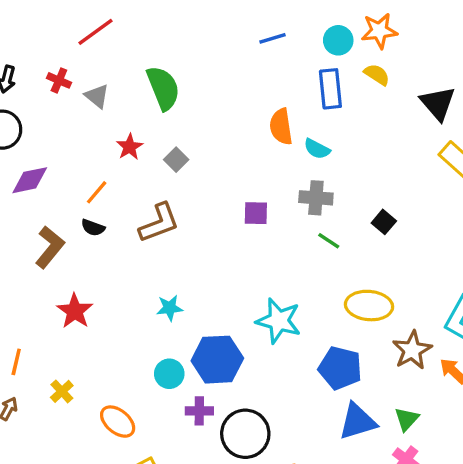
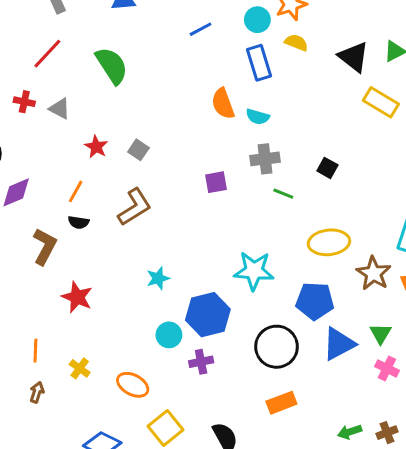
green semicircle: (163, 88) -> (112, 66), moved
black circle: (245, 434) -> (276, 347), moved

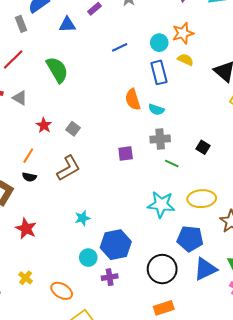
cyan star: (254, 271) -> (161, 205), moved

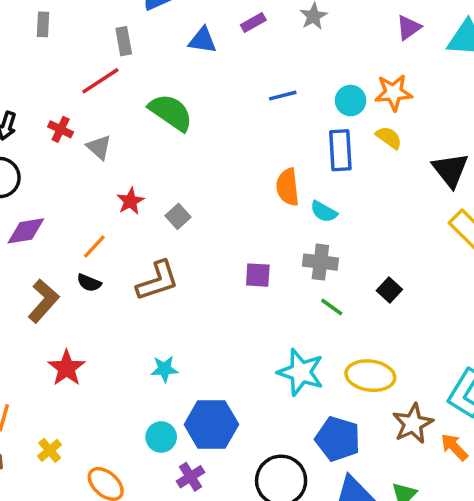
gray rectangle: (21, 24) -> (124, 41), moved
green semicircle: (57, 70) -> (171, 112), turned -36
purple cross: (110, 277) -> (190, 477), turned -35

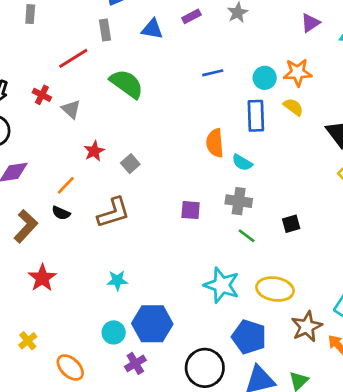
gray rectangle: (124, 41) -> (105, 30), moved
black square: (389, 290) -> (291, 224), turned 30

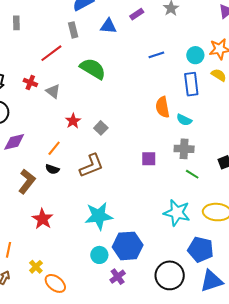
cyan star: (117, 280) -> (99, 216), size x1.8
orange ellipse: (70, 368) -> (55, 283), moved

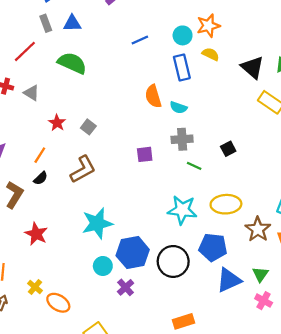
blue triangle: (108, 26) -> (72, 23), moved
black semicircle: (52, 169) -> (41, 178), turned -56
black circle: (170, 275) -> (173, 261), moved

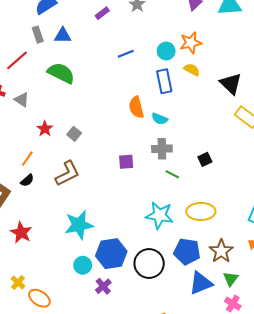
brown star: (258, 229) -> (221, 251), moved

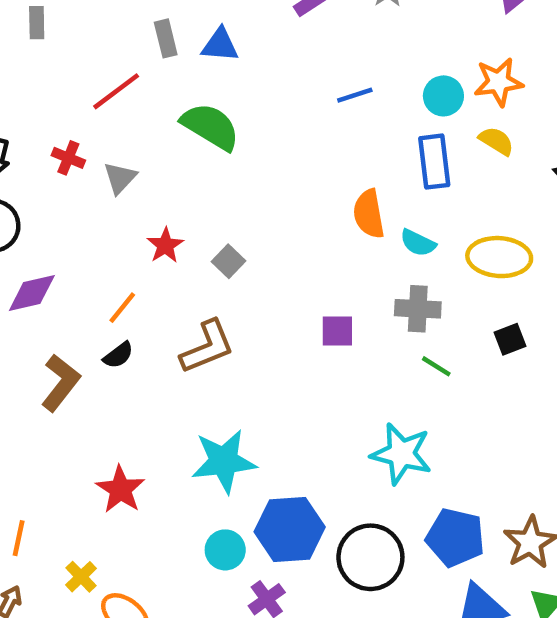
gray triangle: (22, 100) -> (120, 178), turned 35
yellow ellipse: (201, 212) -> (499, 257), moved
red star: (21, 233) -> (120, 489), moved

